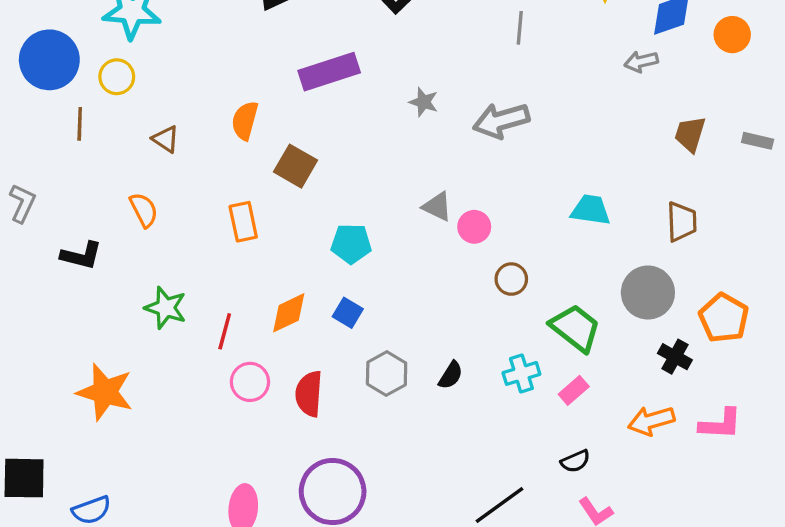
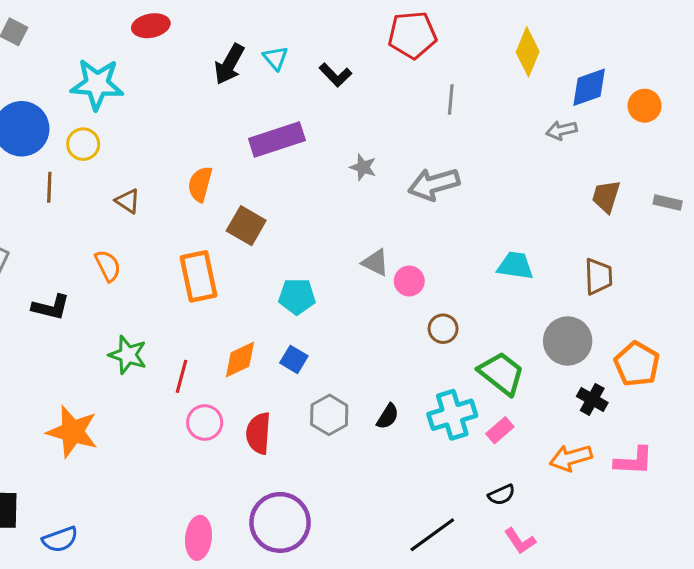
orange rectangle: (243, 222) -> (199, 276), size x1.4
cyan cross: (521, 373) -> (452, 415), size x1.4

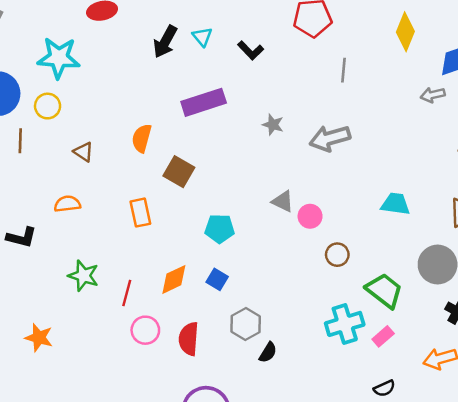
orange semicircle: (108, 266) -> (67, 204), turned -70
orange rectangle: (199, 276) -> (140, 213), size x0.7
black semicircle: (388, 416) -> (268, 352), moved
orange star: (72, 432) -> (39, 338), size x0.7

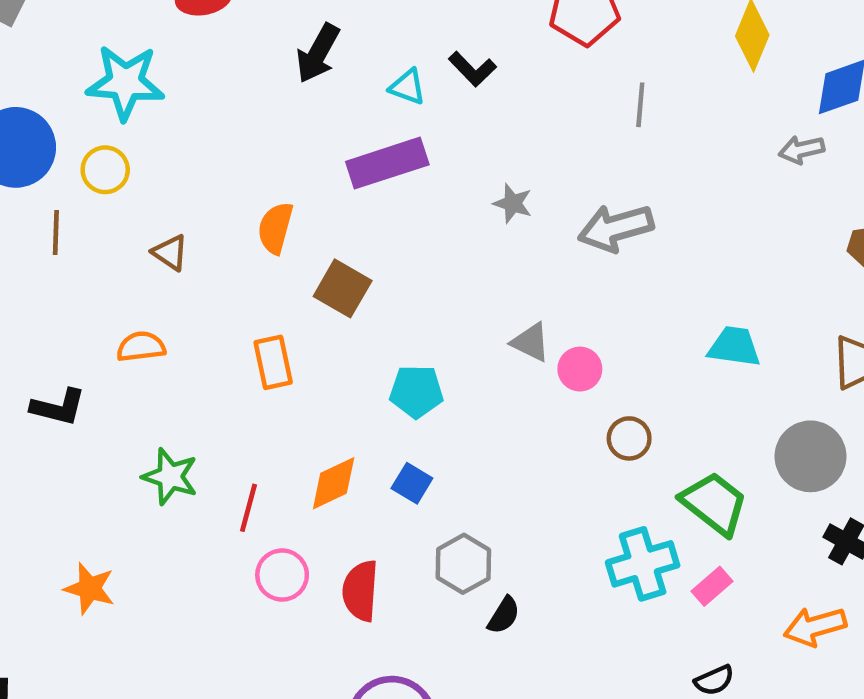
cyan triangle: (202, 37) -> (407, 87), moved, turned -30

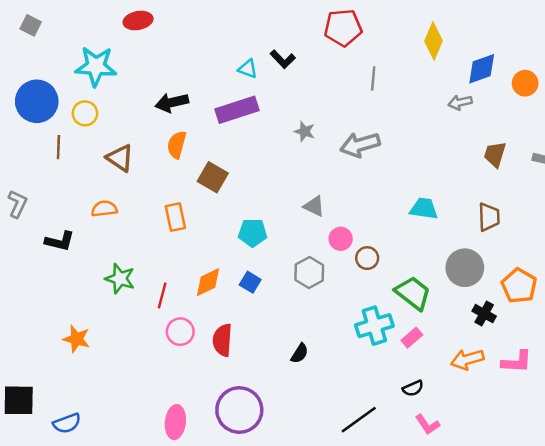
black arrow: (318, 53) -> (172, 103), moved, turned 48
brown triangle: (170, 253) -> (120, 158), size x1.4
pink circle: (580, 369) -> (341, 239), moved
gray hexagon: (463, 564) -> (309, 273), moved

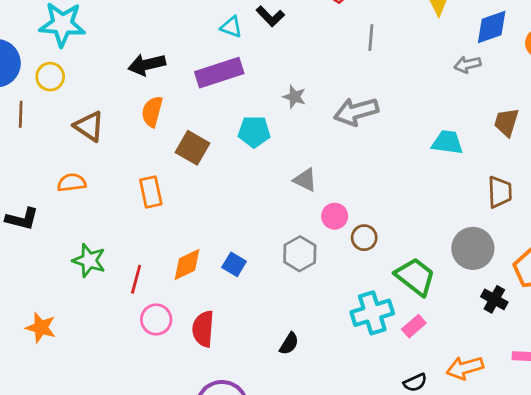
cyan trapezoid: (424, 209) -> (447, 142), moved
cyan pentagon: (253, 233) -> (254, 132), moved
orange arrow: (467, 359) -> (465, 368), moved

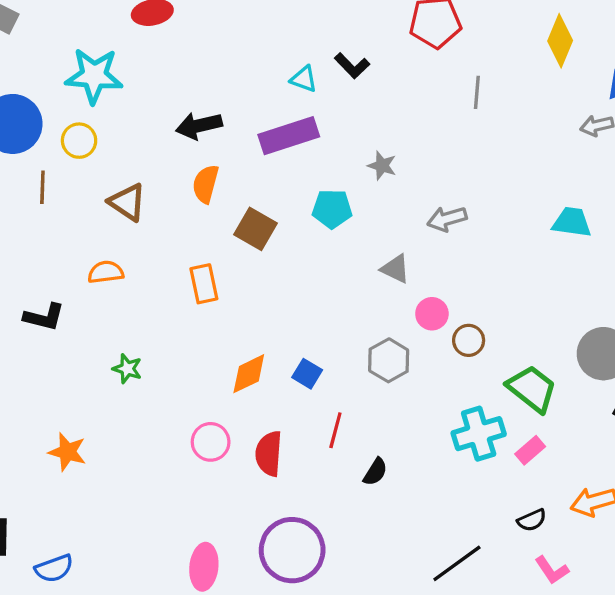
gray arrow: (356, 111) -> (447, 219), moved, size x0.7
green star: (89, 260) -> (127, 369), size x0.7
red line: (136, 279) -> (335, 430), moved

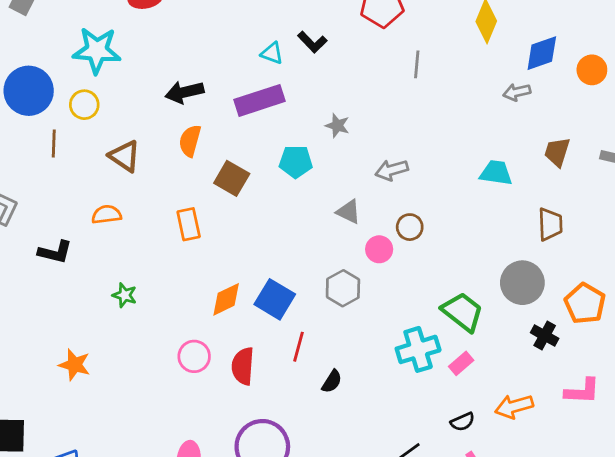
brown circle: (469, 340) -> (410, 227), moved
blue square: (307, 374) -> (275, 299), size x1.6

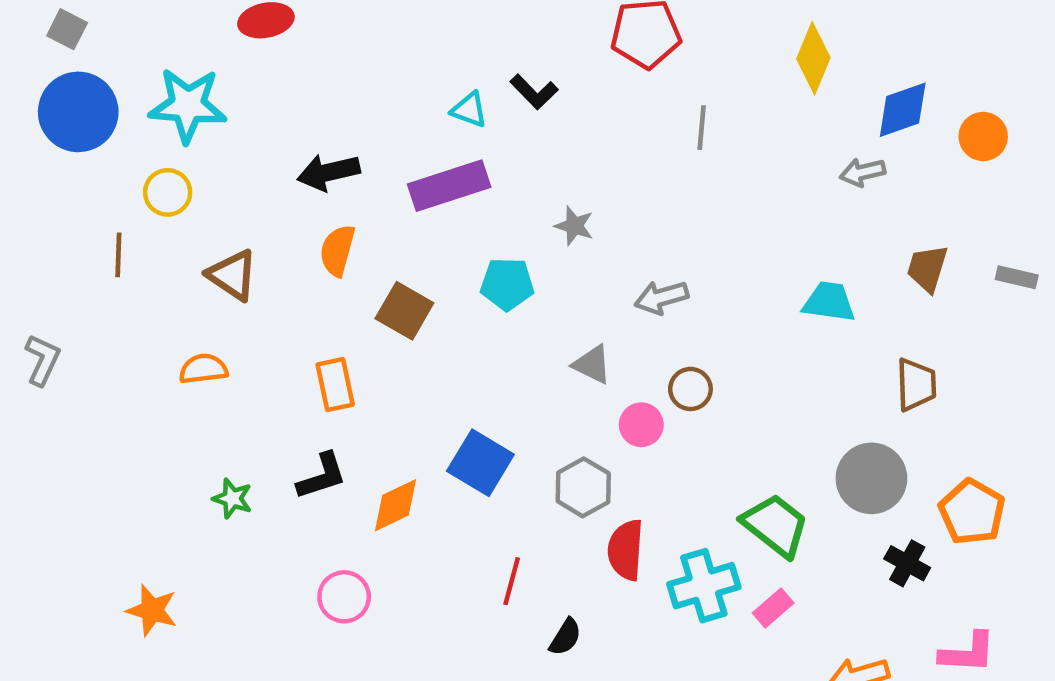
blue circle: (29, 91) -> (78, 112), moved
black L-shape: (55, 252) -> (322, 476), moved, turned -32
blue square: (275, 299) -> (480, 463), moved
red semicircle: (243, 366) -> (626, 550), moved

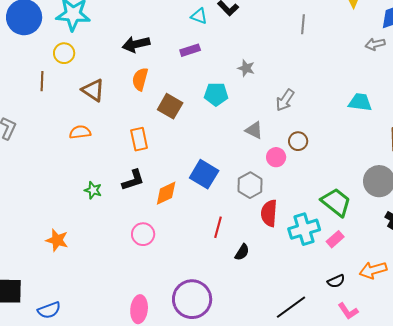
purple rectangle: (449, 186) -> (190, 50), size x0.6
gray arrow: (661, 297) -> (285, 100), turned -40

